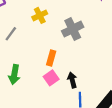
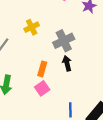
black arrow: (72, 80) -> (67, 63), moved

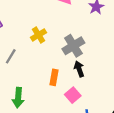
pink square: (42, 88) -> (73, 95), moved

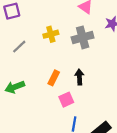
gray cross: (73, 46) -> (83, 37), moved
green arrow: (18, 98) -> (15, 87), turned 48

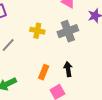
yellow cross: (51, 34) -> (37, 31), turned 32

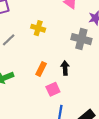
gray cross: (68, 31) -> (81, 39), moved, turned 30

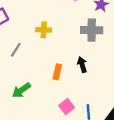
pink square: (53, 89) -> (67, 107), moved

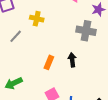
yellow cross: (44, 30) -> (37, 19), moved
green arrow: (21, 90) -> (14, 83), moved

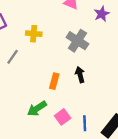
gray cross: (86, 31) -> (77, 41), moved, turned 30
green arrow: (14, 83) -> (37, 109), moved

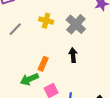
yellow cross: (34, 34) -> (46, 21), moved
orange rectangle: (54, 81) -> (43, 64), moved

